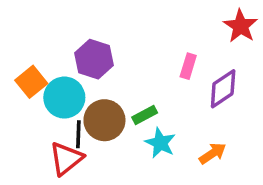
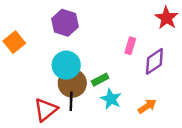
purple hexagon: (94, 59) -> (65, 23), moved
orange square: (31, 82) -> (14, 42), moved
cyan circle: (64, 98) -> (66, 65), moved
black line: (78, 134) -> (71, 101), moved

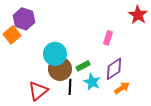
purple hexagon: (65, 23) -> (24, 19), moved
purple diamond: (154, 61) -> (114, 69), moved
black line: (71, 101) -> (70, 87), moved

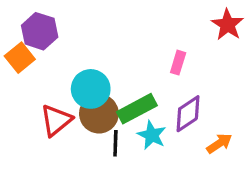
green rectangle: (83, 66) -> (137, 109), size x1.6
orange arrow: (122, 88) -> (219, 143), moved
red triangle: (38, 91) -> (56, 120), moved

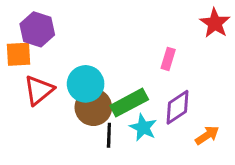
orange square: (20, 58) -> (19, 54), turned 36
red triangle: (56, 120) -> (39, 90), moved

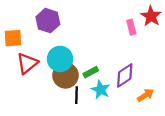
purple hexagon: (37, 29) -> (48, 21), moved
pink rectangle: (168, 59) -> (131, 27), moved, turned -32
green rectangle: (129, 103) -> (91, 72), size x0.6

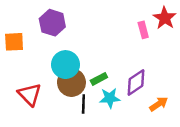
red triangle: (27, 63) -> (30, 94), moved, turned -35
cyan star: (101, 90) -> (110, 98), turned -30

